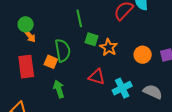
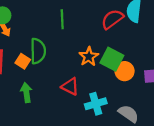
green square: (92, 39) -> (112, 59), moved, size x1.5

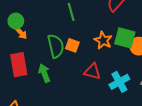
orange square: (23, 61) -> (72, 45), moved
green arrow: (26, 93) -> (44, 73), moved

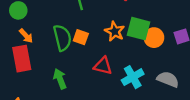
orange arrow: (21, 33) -> (26, 36), moved
green arrow: (44, 73) -> (60, 79), moved

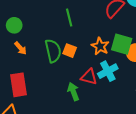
red rectangle: (22, 59) -> (19, 85), moved
cyan cross: (133, 77) -> (108, 71), moved
green arrow: (60, 79) -> (73, 92), moved

